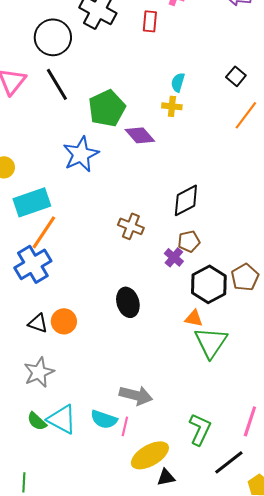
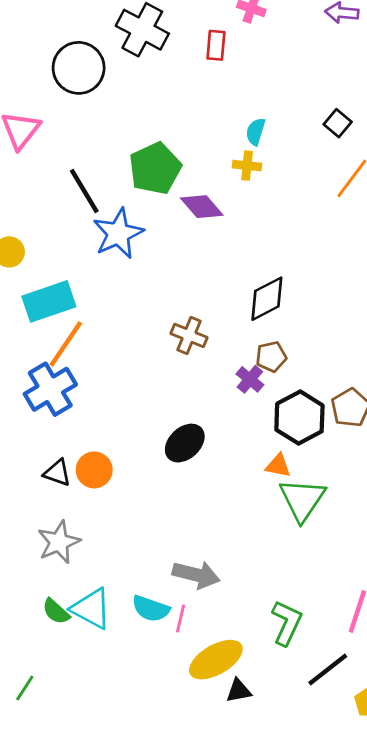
black line: (57, 84) -> (84, 191), moved
black ellipse: (128, 302) -> (185, 443), turned 64
green line: (24, 482) -> (25, 688), moved, turned 30

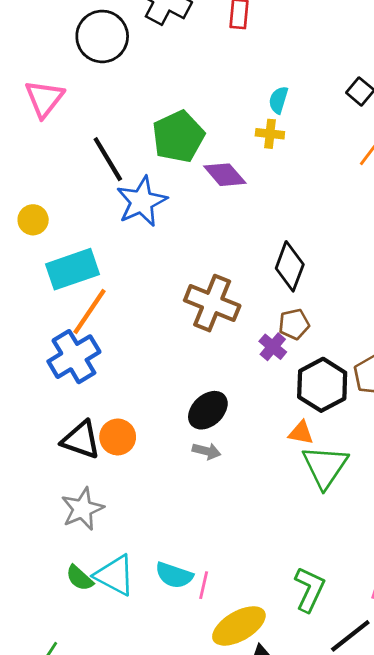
black diamond: (267, 299) -> (290, 266), turned -42
brown cross: (189, 335) -> (212, 303), size x1.5
black triangle: (57, 473) -> (81, 440), size x1.4
gray arrow: (196, 575) -> (207, 451), moved, size x0.6

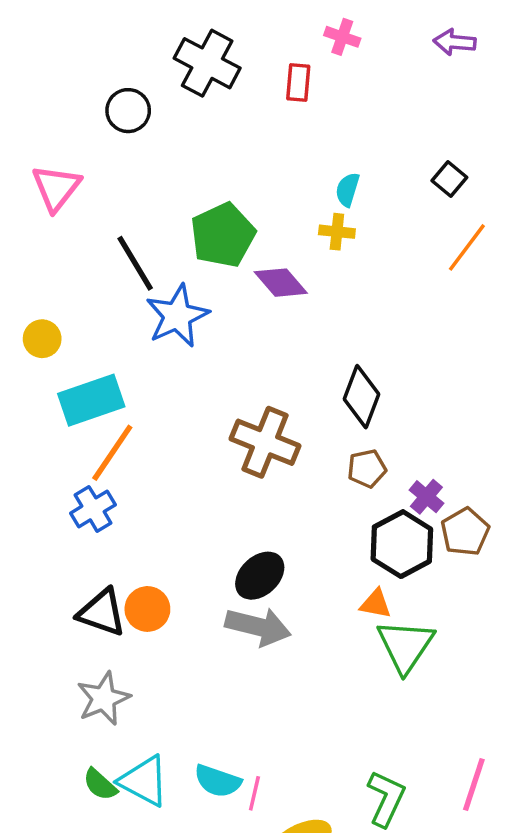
black circle: (102, 36) -> (128, 111), size x0.7
purple cross: (273, 347) -> (426, 497), moved
blue cross: (74, 357) -> (93, 509), size x0.7
gray arrow: (207, 451) -> (258, 627), size x1.8

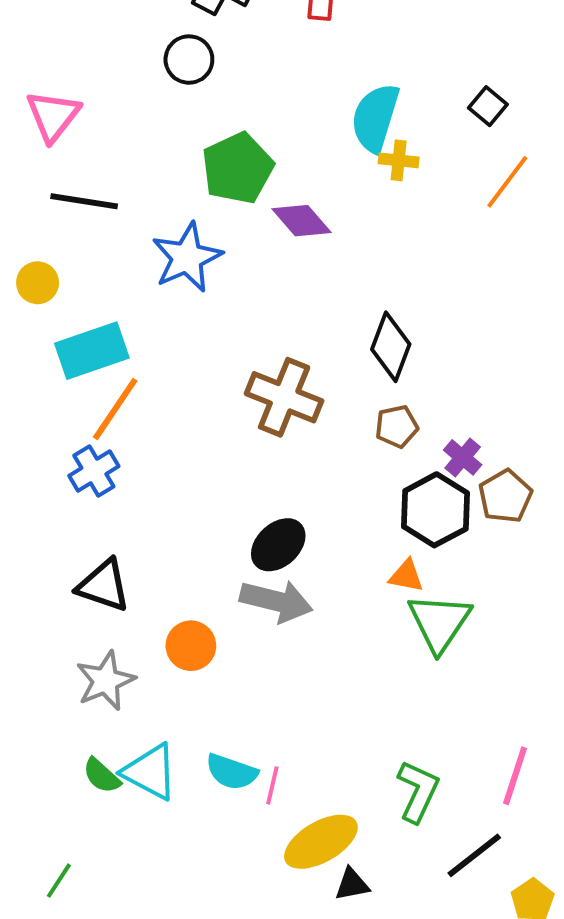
black circle: (128, 111) -> (189, 60), moved
cyan semicircle: (347, 190) -> (375, 118), size x1.8
yellow cross: (337, 232) -> (399, 160), moved
black line: (135, 263) -> (84, 201), moved, turned -50
orange circle: (147, 609) -> (191, 646), moved

